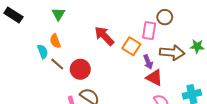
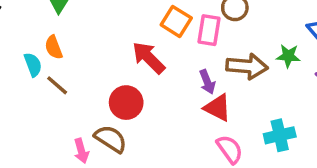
red arrow: (104, 36) -> (149, 58), moved
orange square: (131, 46) -> (176, 21), moved
red circle: (80, 69) -> (126, 103), moved

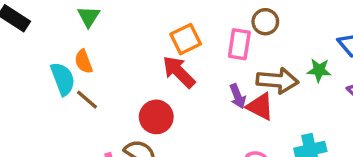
orange square: (176, 21) -> (186, 39), moved, turned 32
cyan semicircle: (33, 65) -> (63, 79), size x1.4
red triangle: (218, 108) -> (260, 107), moved

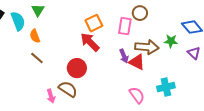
cyan semicircle: (63, 79) -> (18, 21), moved

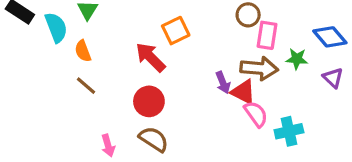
pink rectangle: (125, 26) -> (267, 35), moved
red arrow: (90, 42) -> (151, 57), moved
brown semicircle: (68, 89) -> (154, 139), moved
pink semicircle: (137, 95) -> (256, 114), moved

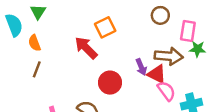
pink rectangle: (267, 35) -> (188, 31), moved
brown line: (86, 86) -> (37, 69), turned 70
red circle: (149, 101) -> (110, 83), moved

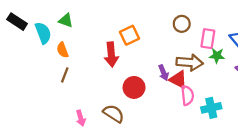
green triangle: (38, 12) -> (66, 20), turned -42
red arrow: (86, 48) -> (111, 55), turned -140
pink semicircle: (166, 91) -> (187, 95), turned 30

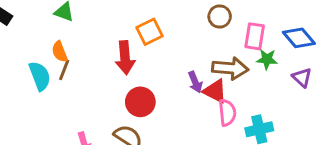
cyan semicircle: (43, 33) -> (40, 76), moved
brown line: (65, 75) -> (64, 70), moved
red circle: (134, 87) -> (140, 102), moved

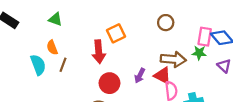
pink rectangle: (255, 36) -> (205, 37), moved
brown line: (64, 70) -> (63, 65), moved
purple arrow: (195, 82) -> (140, 76), moved, turned 48

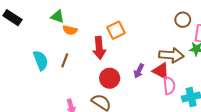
brown circle: (166, 23) -> (183, 20), moved
orange semicircle: (52, 47) -> (70, 30), moved, turned -56

